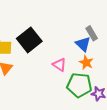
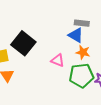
gray rectangle: (92, 33) -> (82, 23), turned -40

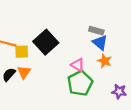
gray rectangle: (82, 23) -> (96, 31), moved
green pentagon: (81, 75) -> (80, 83), moved, turned -30

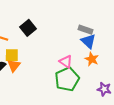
black square: (46, 42) -> (28, 28), moved, size x0.7
yellow square: (22, 52) -> (12, 55), moved

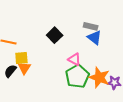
black square: (28, 28) -> (55, 35), moved
orange star: (92, 59) -> (99, 77), moved, size x1.5

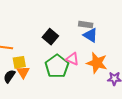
green pentagon: (77, 76) -> (57, 66), moved
orange star: (99, 77) -> (97, 63), moved

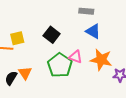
gray rectangle: (86, 25) -> (86, 11), moved
yellow square: (19, 62) -> (17, 38), moved

